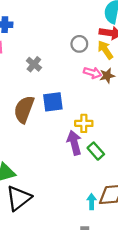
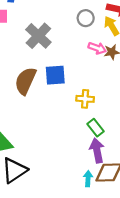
gray cross: (34, 64) -> (38, 36), size x1.6
purple arrow: (74, 143) -> (97, 150), moved

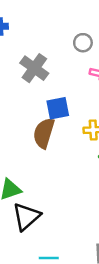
brown semicircle: (25, 81) -> (44, 133), moved

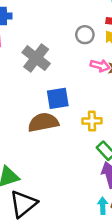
brown semicircle: (44, 133) -> (43, 122), turned 60

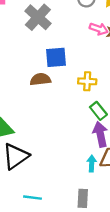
brown semicircle: (43, 122) -> (40, 79), size x0.7

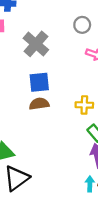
blue square: (56, 57) -> (39, 82), moved

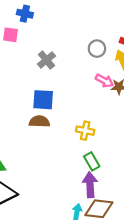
gray cross: (36, 44) -> (46, 60), size x0.7

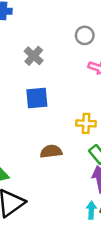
brown semicircle: (39, 122) -> (51, 151), moved

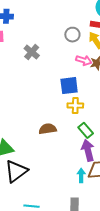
blue square: (37, 98) -> (69, 86), moved

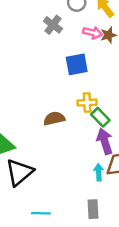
gray cross: (32, 52) -> (53, 25), moved
yellow cross: (75, 106) -> (87, 103), moved

